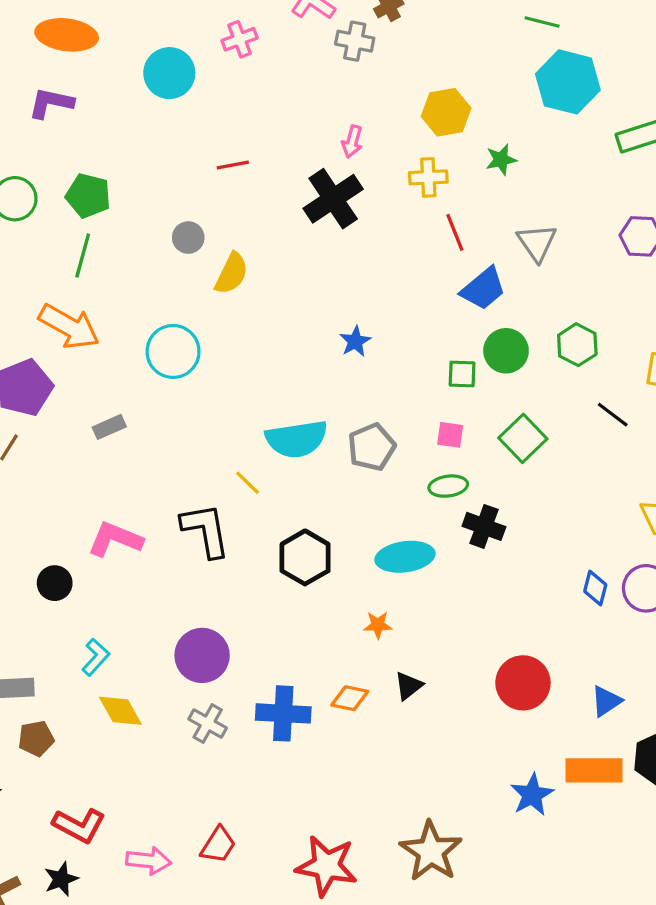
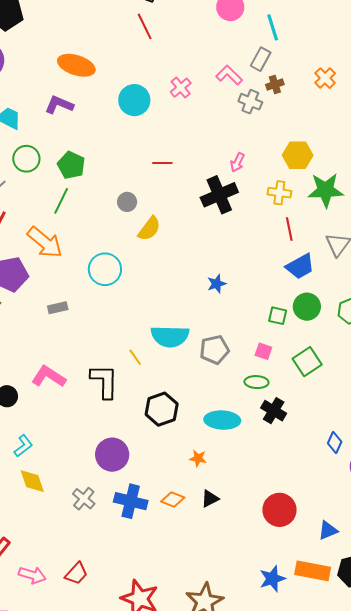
pink cross: (240, 39) -> (181, 88), turned -30
green star: (501, 160) -> (326, 190), size x1.8
blue diamond: (595, 588) -> (335, 443), moved
purple circle: (202, 655) -> (112, 455), moved

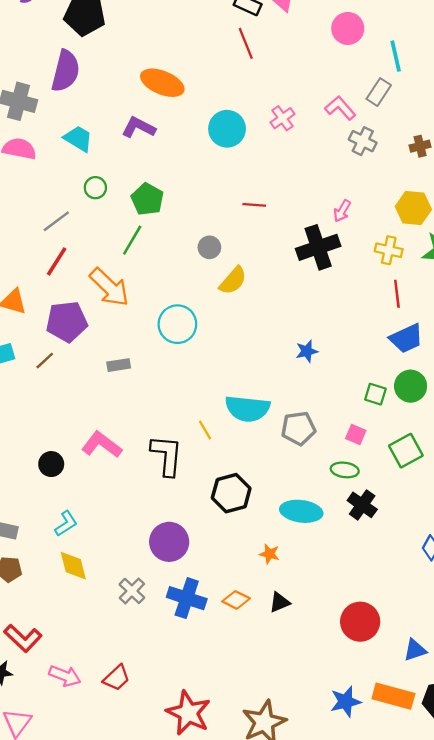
brown cross: (275, 85) -> (420, 146), moved
green circle: (26, 159) -> (95, 188), size x0.7

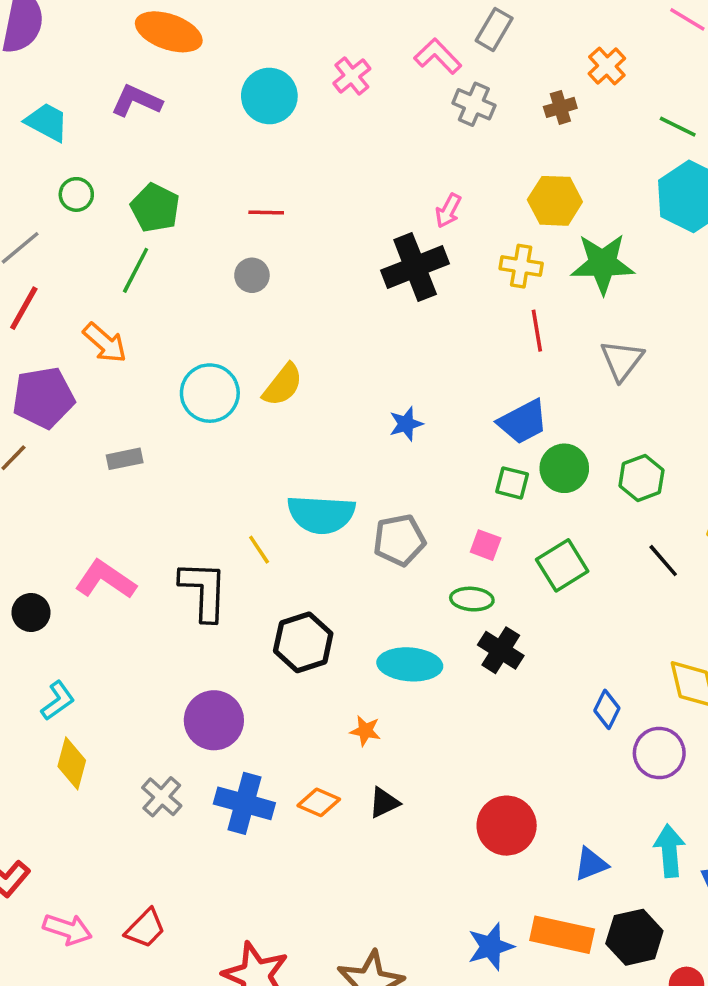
red line: (254, 205) -> (266, 212), moved
yellow semicircle: (233, 281) -> (283, 385), moved
orange arrow: (109, 287) -> (105, 343), size x0.7
blue trapezoid: (406, 338) -> (523, 422), moved
yellow diamond: (73, 566) -> (72, 763), turned 32

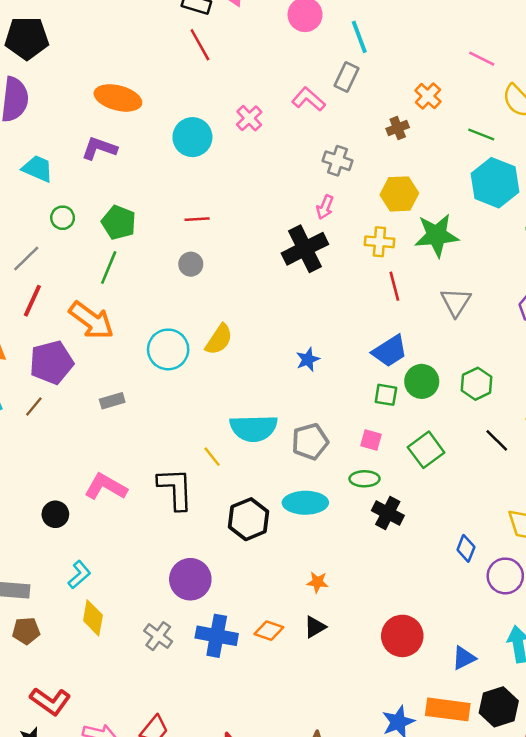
gray cross: (474, 104) -> (338, 161), moved
orange arrow: (105, 343) -> (91, 320), size x1.4
cyan ellipse: (410, 664) -> (305, 503), moved
orange star: (365, 731) -> (317, 582), moved

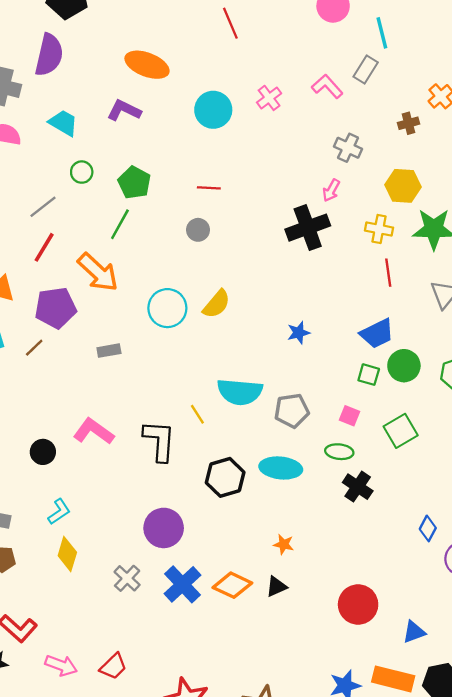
orange diamond: (269, 631) -> (232, 585), size x1.4
blue cross: (217, 636) -> (182, 584), turned 30

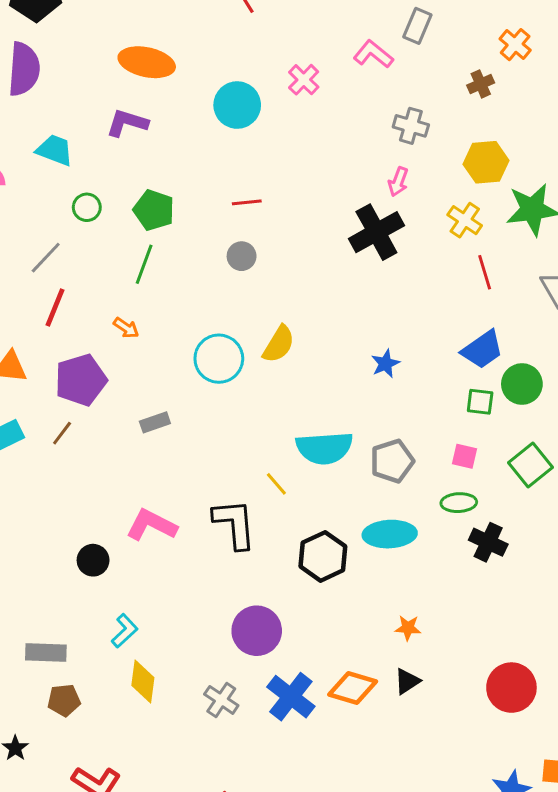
yellow cross: (379, 229) -> (465, 220), turned 32
orange arrow: (98, 272) -> (126, 328), size x0.5

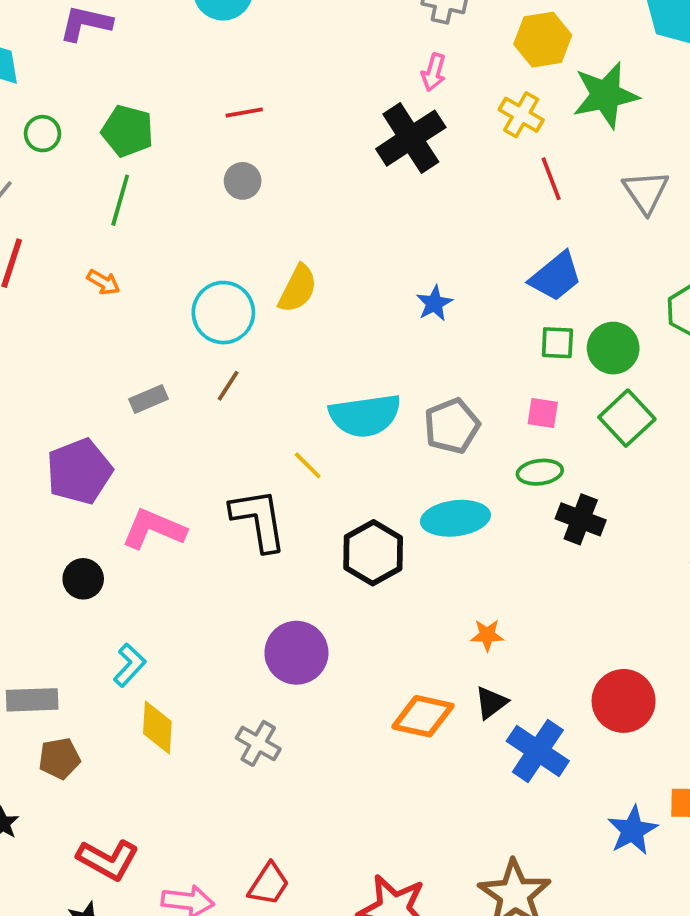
purple pentagon: (81, 380) -> (79, 471), moved
green circle: (522, 384) -> (613, 348), moved
brown line: (62, 433) -> (228, 386), moved
blue cross: (291, 697) -> (538, 751), moved

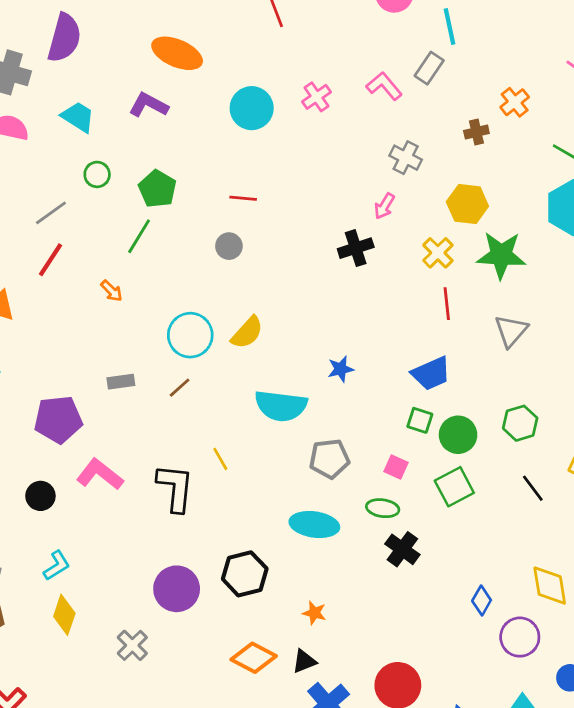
black cross: (411, 138) -> (356, 248), size x0.7
cyan semicircle: (365, 416) -> (281, 406), moved
black hexagon: (373, 553) -> (245, 574), moved

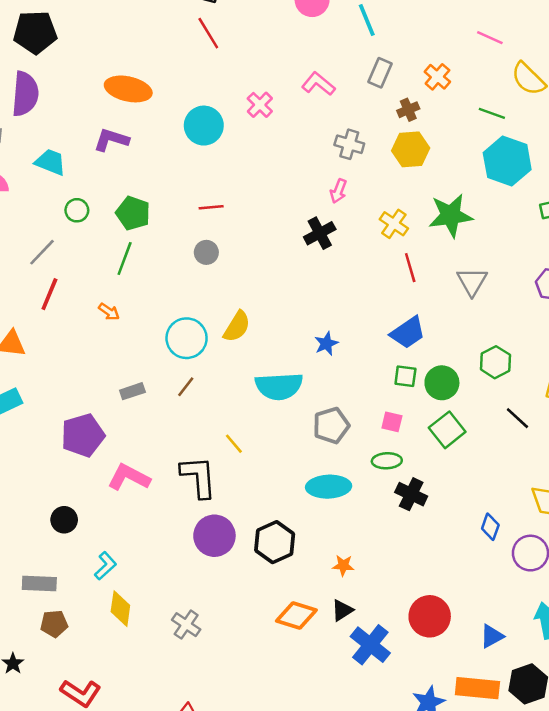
gray rectangle: (429, 68) -> (380, 73), moved
yellow hexagon: (467, 204) -> (411, 149), moved
black circle: (40, 496) -> (64, 520), moved
purple circle: (177, 589) -> (214, 536), moved

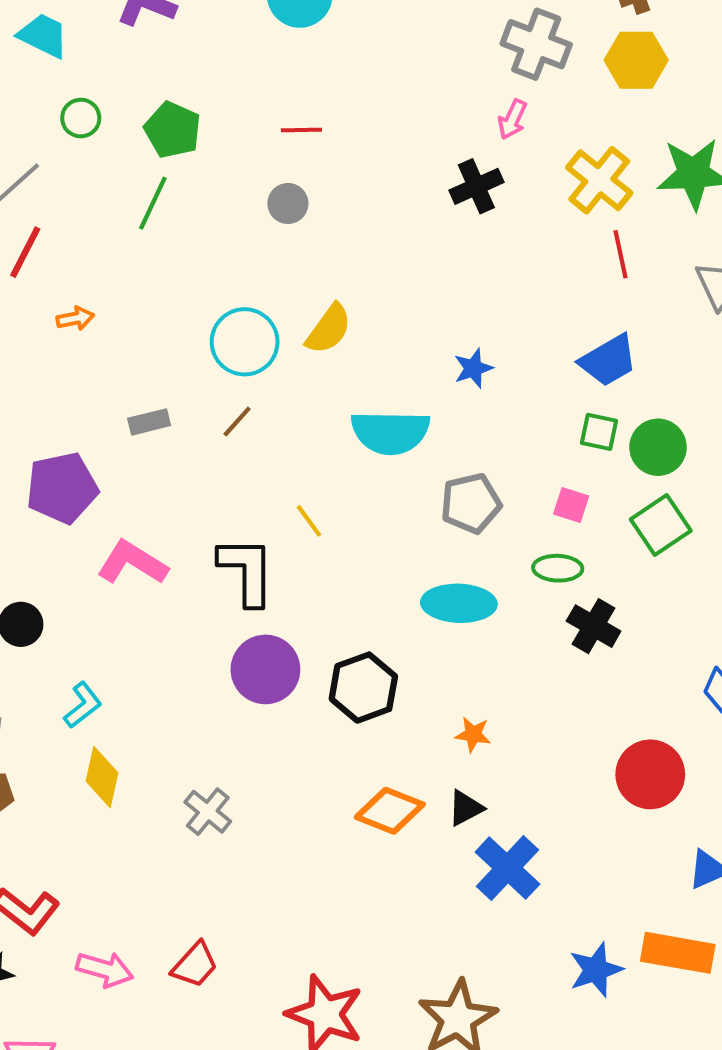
gray cross: (349, 144) -> (536, 44), size x1.4
yellow cross: (394, 224) -> (599, 180), size x1.4
orange arrow: (109, 312) -> (75, 318), moved, turned -50
red circle: (430, 616) -> (650, 774), moved

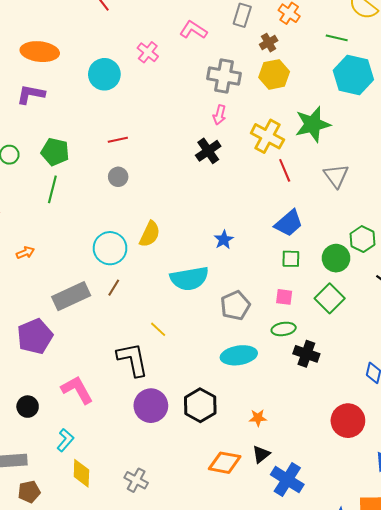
gray rectangle: (149, 422) -> (71, 296), size x1.8
green circle: (658, 447) -> (336, 258), moved
pink L-shape: (132, 563) -> (77, 390), moved, turned 40

